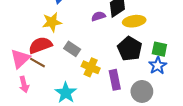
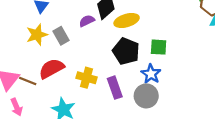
red semicircle: (40, 45) -> (52, 69), moved
gray rectangle: (72, 49) -> (61, 36), moved, turned 35
blue star: (158, 66) -> (151, 74), moved

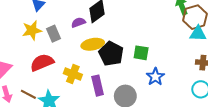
yellow ellipse: (127, 21) -> (93, 44), moved
blue star: (151, 74) -> (155, 77), moved
brown line: (28, 81) -> (28, 94), moved

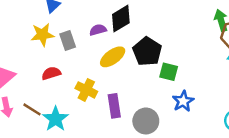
yellow ellipse: (93, 44) -> (113, 57), turned -30
black pentagon: (111, 54) -> (147, 51), moved
red semicircle: (42, 62) -> (51, 73), size x0.7

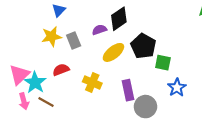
purple rectangle: (114, 106) -> (128, 90), moved
cyan star: (56, 119) -> (35, 83), moved

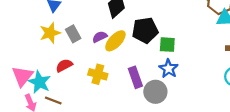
purple semicircle: (99, 30) -> (100, 37), moved
black pentagon: (143, 46) -> (145, 30), turned -30
blue star: (177, 88) -> (169, 69), moved

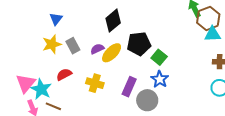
green square: (167, 45) -> (159, 57), turned 35
purple rectangle: (135, 77) -> (129, 87), turned 42

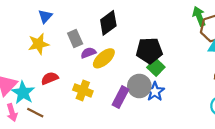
black pentagon: (139, 44) -> (149, 51), moved
gray rectangle: (73, 46) -> (75, 38), moved
gray circle: (147, 100) -> (139, 86), moved

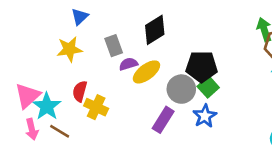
red semicircle: (50, 78) -> (80, 91), turned -56
gray circle: (139, 86) -> (181, 89), moved
yellow cross: (83, 90) -> (96, 107), moved

